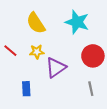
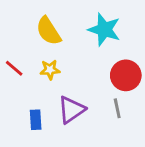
purple triangle: (56, 68) -> (71, 110), moved
gray line: (91, 89) -> (117, 108), moved

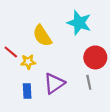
yellow semicircle: (48, 31) -> (42, 36), moved
yellow star: (50, 70) -> (28, 62), moved

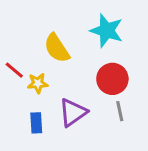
red circle: (95, 57) -> (112, 79), moved

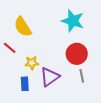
yellow semicircle: (57, 48) -> (23, 27), moved
yellow star: (38, 83) -> (32, 63), moved

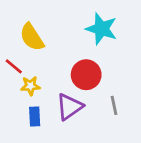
red circle: (77, 54) -> (86, 75), moved
yellow star: (32, 63) -> (30, 86), moved

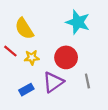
yellow star: (30, 86) -> (32, 57), moved
blue rectangle: (35, 116) -> (26, 90), turned 64

